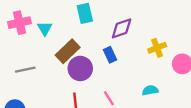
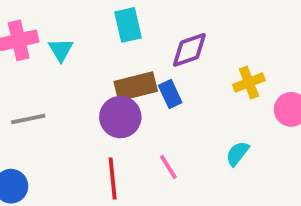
brown rectangle: (68, 51) -> (136, 86), moved, turned 30
cyan semicircle: (150, 90) -> (237, 154), turned -42

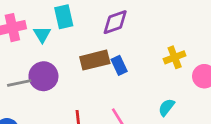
cyan rectangle: (128, 25) -> (64, 17), moved
purple diamond: (189, 50) -> (115, 22), moved
purple circle: (120, 117) -> (43, 76), moved

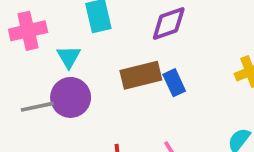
cyan triangle: (42, 34) -> (69, 57), moved

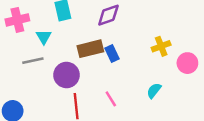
purple circle: (71, 97) -> (66, 75), moved
gray line: (37, 107) -> (33, 61), moved

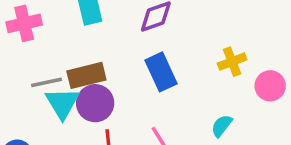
cyan triangle: (44, 37) -> (62, 103), moved, size x1.5
brown rectangle: (90, 49) -> (86, 75), moved
blue rectangle: (112, 53) -> (161, 72), size x1.5

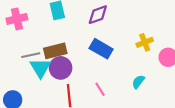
blue rectangle: (161, 72) -> (101, 49), turned -35

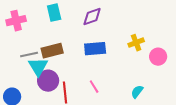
blue rectangle: (101, 49) -> (95, 49), turned -35
purple circle: (61, 68) -> (48, 81), moved
cyan semicircle: (138, 82) -> (137, 92), moved

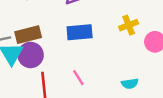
purple circle: (48, 81) -> (31, 55), moved
cyan semicircle: (137, 92) -> (130, 84), turned -136

